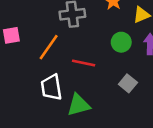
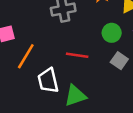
orange line: (49, 47) -> (26, 56), moved
gray square: (128, 83) -> (119, 61), moved

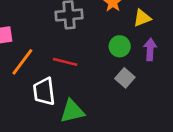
red line: (77, 55) -> (65, 62), moved

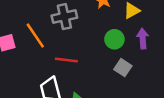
orange line: (22, 62) -> (35, 35), moved, turned -64

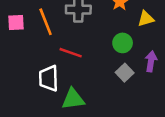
purple arrow: (143, 39) -> (151, 61), moved

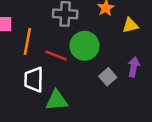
orange line: (46, 22) -> (27, 41), moved, turned 30
green circle: (123, 43) -> (85, 46), moved, size x1.5

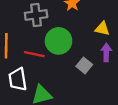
yellow triangle: (130, 25) -> (102, 29), moved, turned 35

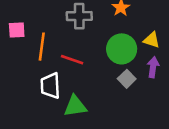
green circle: (59, 41) -> (122, 49), moved

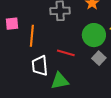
red line: (72, 60) -> (66, 53), moved

